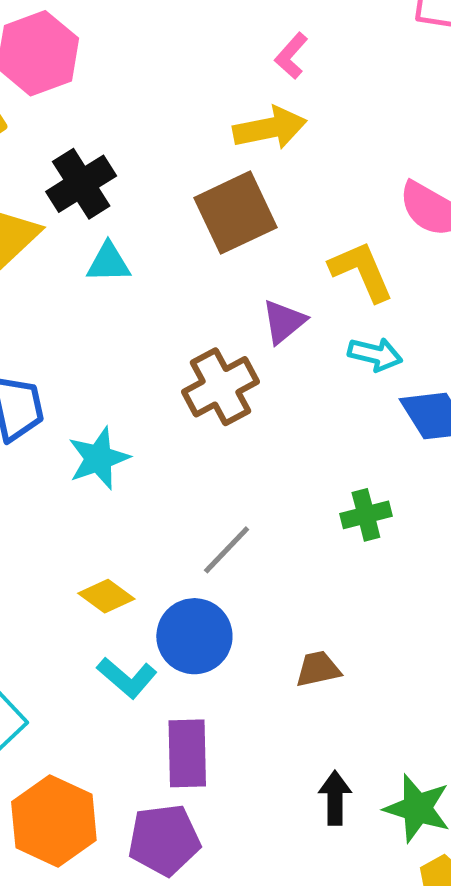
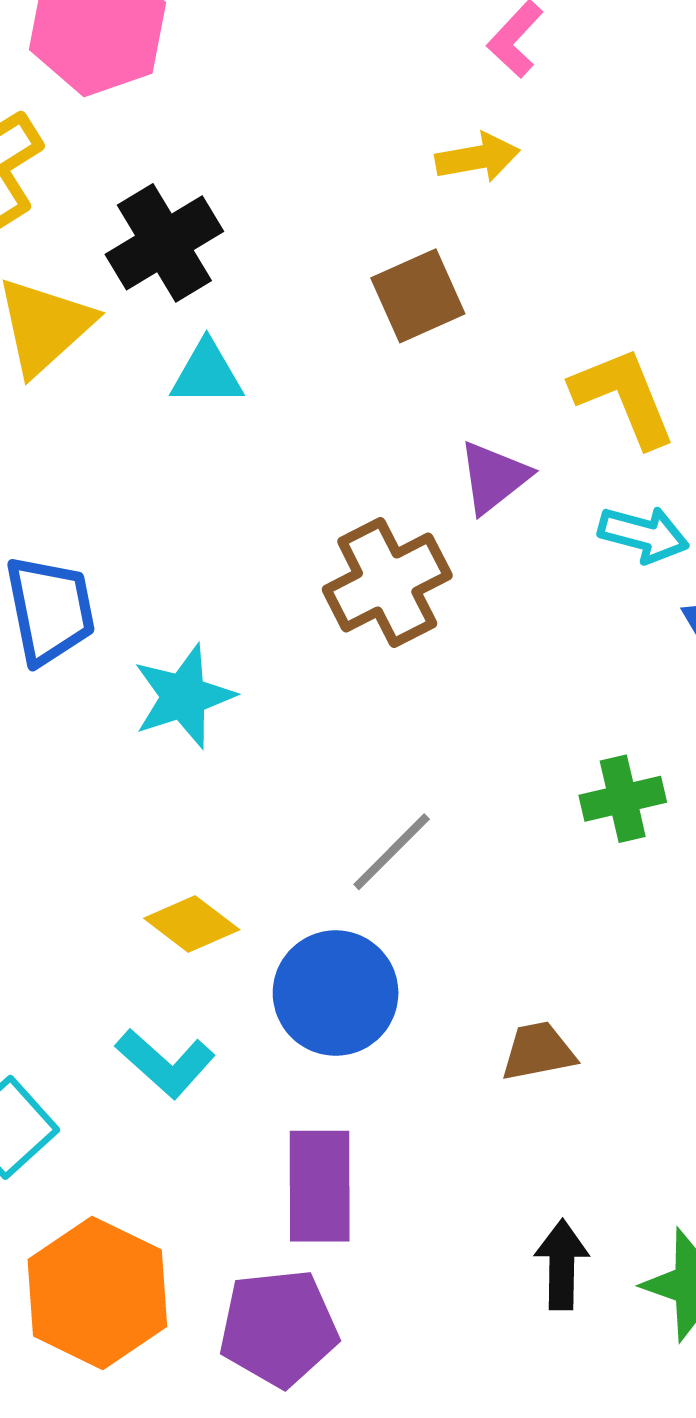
yellow arrow: (270, 128) -> (477, 158), size x0.7
brown square: (235, 213) -> (418, 296), size x0.7
cyan L-shape: (127, 678) -> (165, 1063), moved

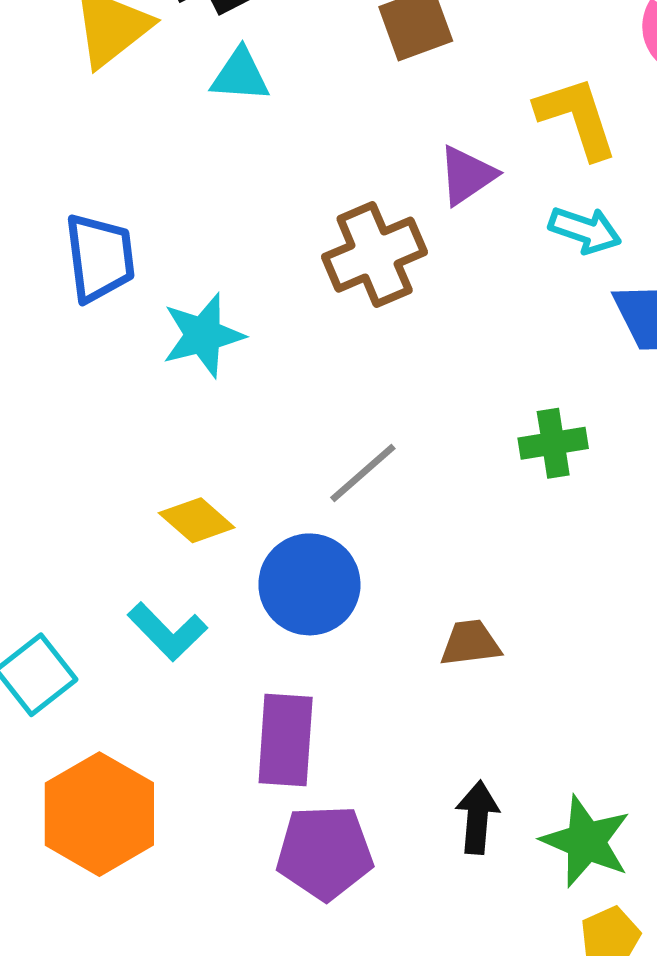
purple pentagon: (279, 1328) -> (325, 853), moved

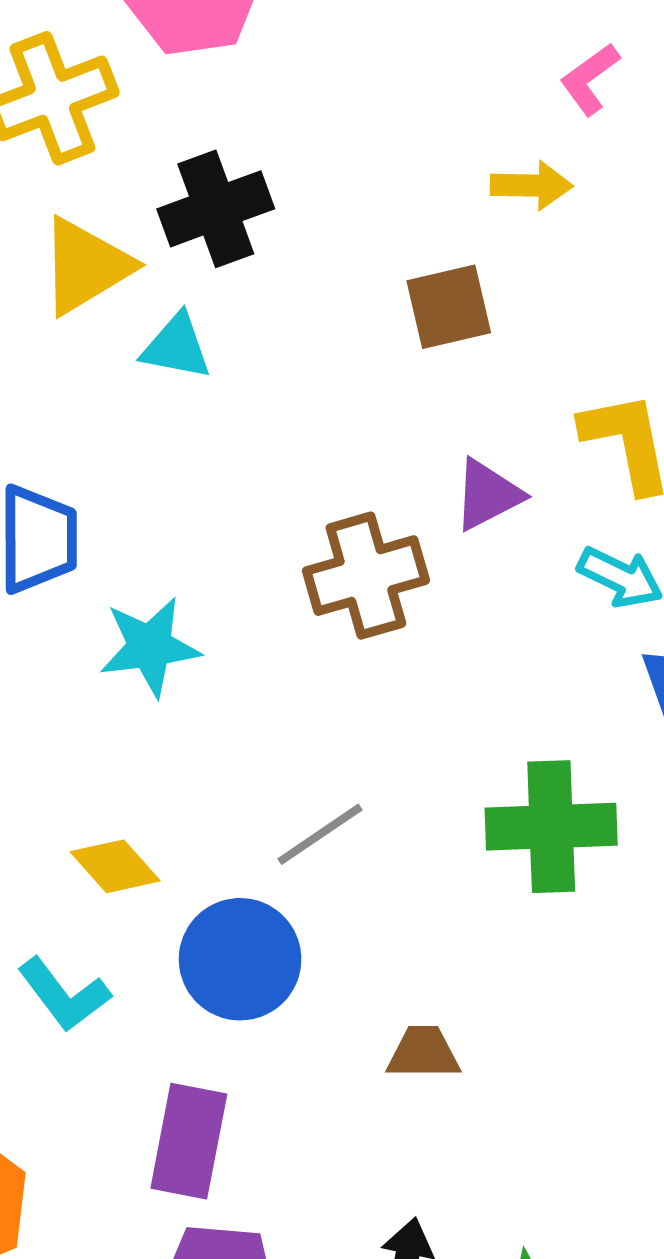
cyan triangle: (240, 75) -> (176, 347), moved
green cross: (553, 443) -> (551, 827), size x1.6

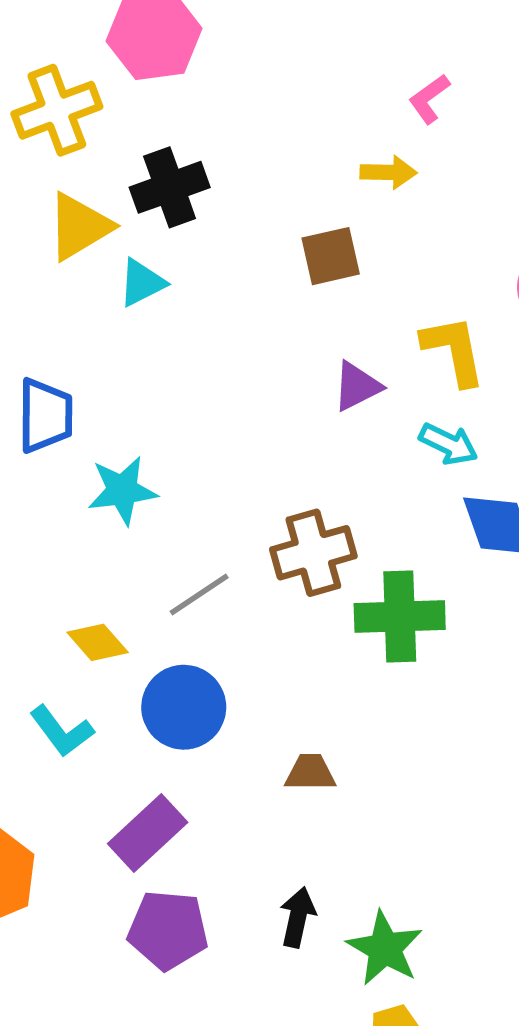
cyan triangle: (176, 347) -> (142, 283), turned -38
brown cross: (366, 576) -> (313, 553), moved
gray line: (320, 834) -> (199, 595), moved
purple rectangle: (189, 1141) -> (148, 833), turned 36

